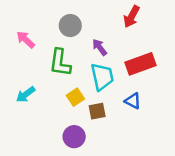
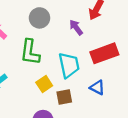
purple arrow: (100, 47) -> (76, 27), moved

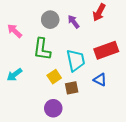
purple arrow: (76, 27) -> (74, 22), moved

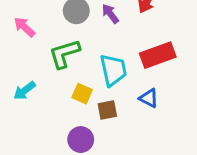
green L-shape: (42, 49) -> (64, 54), turned 65
yellow square: (54, 77) -> (82, 94), turned -32

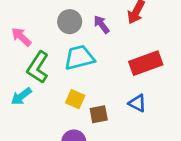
green L-shape: (64, 54) -> (38, 67), moved, turned -40
cyan trapezoid: (113, 70) -> (79, 58), moved, turned -92

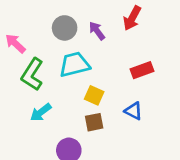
red rectangle: (146, 63) -> (142, 70), size x0.7
cyan arrow: (21, 96) -> (41, 112), moved
yellow square: (75, 99) -> (94, 95), moved

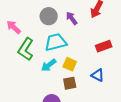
cyan arrow: (41, 112) -> (49, 65), moved

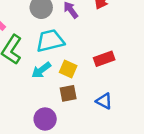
red rectangle: (104, 46) -> (104, 59), moved
blue triangle: (98, 75) -> (104, 101), moved

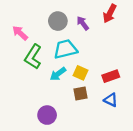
red rectangle: (104, 59) -> (111, 76), moved
purple circle: (45, 119) -> (47, 115), moved

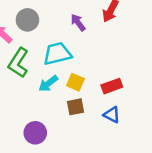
gray circle: (58, 21) -> (27, 20), moved

